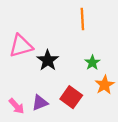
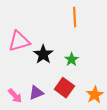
green star: (92, 63) -> (72, 59), moved
orange star: (105, 85) -> (95, 95), moved

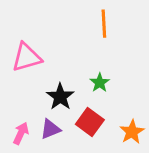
black star: (43, 54) -> (60, 97), moved
pink arrow: (15, 96) -> (21, 133), turned -112

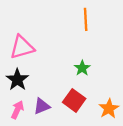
black star: (60, 97) -> (17, 80), moved

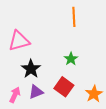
black star: (17, 80) -> (31, 69), moved

